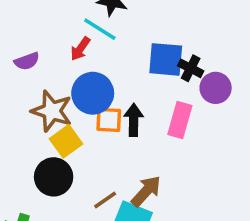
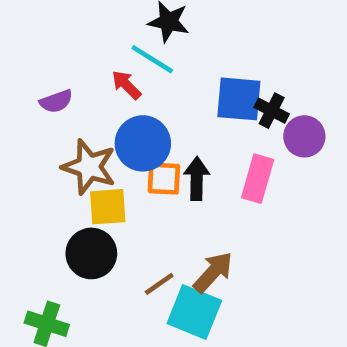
red arrow: (80, 49) -> (126, 85), turned 100
yellow square: (66, 141) -> (108, 207), turned 32

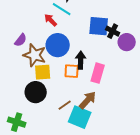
purple semicircle: (56, 101) -> (21, 40), moved, turned -32
orange square: (164, 179) -> (72, 71), moved
pink rectangle: (258, 179) -> (98, 73), moved

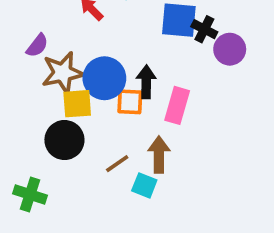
blue circle: (58, 45) -> (104, 78), moved
brown star: (35, 55) -> (63, 73), turned -30
brown arrow: (88, 100) -> (159, 155), turned -42
cyan square: (80, 117) -> (144, 185), size x0.6

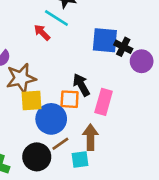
blue circle: (104, 78) -> (51, 119), moved
black arrow: (146, 82) -> (81, 85), turned -30
black circle: (64, 140) -> (37, 157), moved
cyan square: (144, 185) -> (80, 159), turned -30

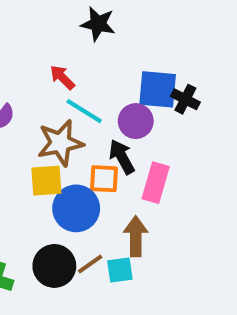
cyan line: (56, 18) -> (84, 111), moved
purple circle: (142, 61) -> (136, 121), moved
brown star: (21, 78) -> (60, 143), moved
brown line: (60, 144) -> (90, 264), moved

